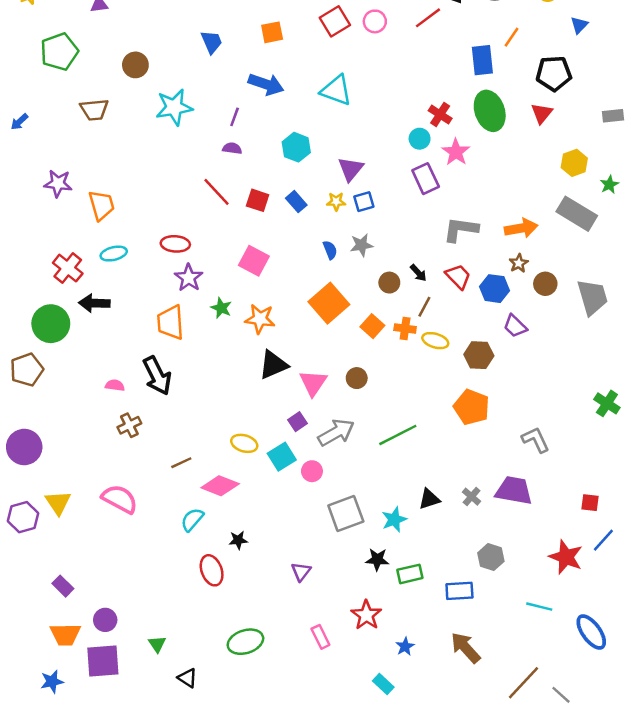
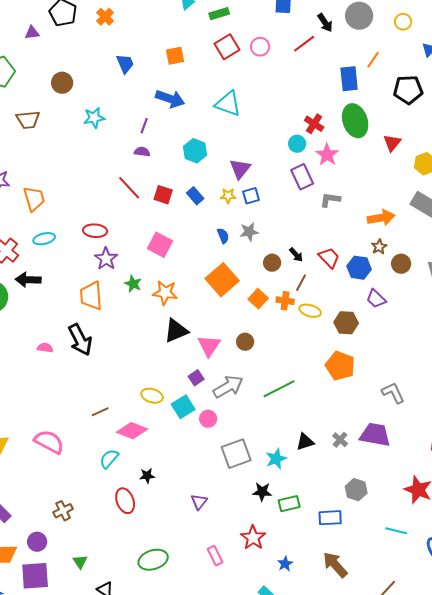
cyan star: (174, 107) -> (94, 118), size x0.7
red triangle: (542, 113) -> (392, 143), moved
gray L-shape: (461, 229) -> (330, 200), moved, size x0.7
brown cross: (129, 425) -> (63, 511), moved

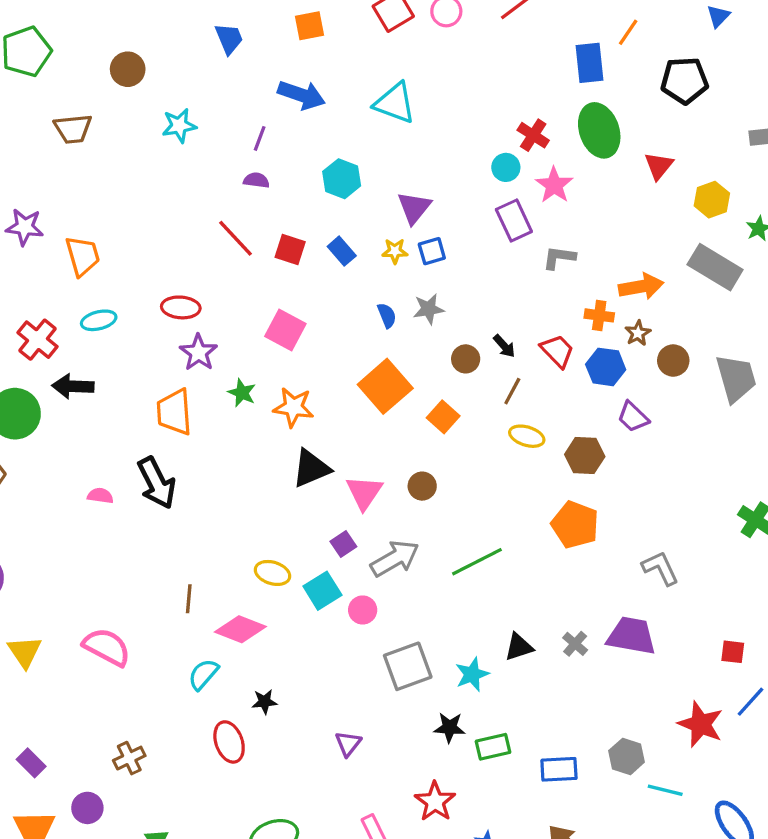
orange cross: (285, 301) -> (599, 315), moved
brown line: (100, 412) -> (189, 599), turned -60
gray hexagon: (356, 490) -> (627, 756), moved

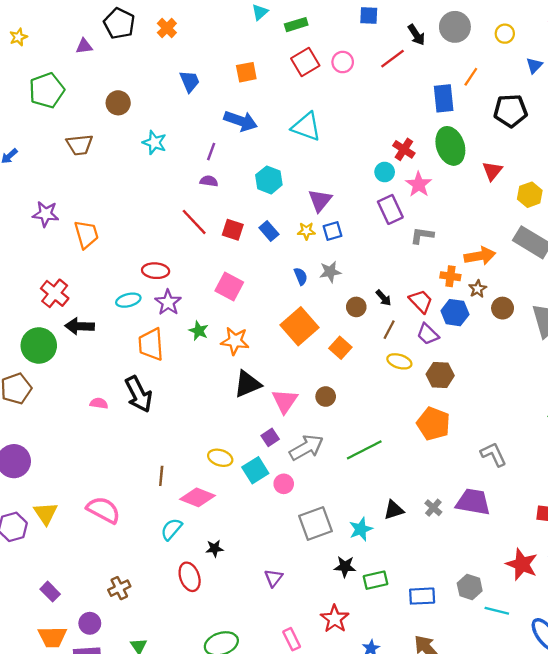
cyan star: (179, 126) -> (154, 143), turned 30
cyan ellipse: (99, 320) -> (128, 300), moved
purple trapezoid: (633, 417) -> (428, 334), moved

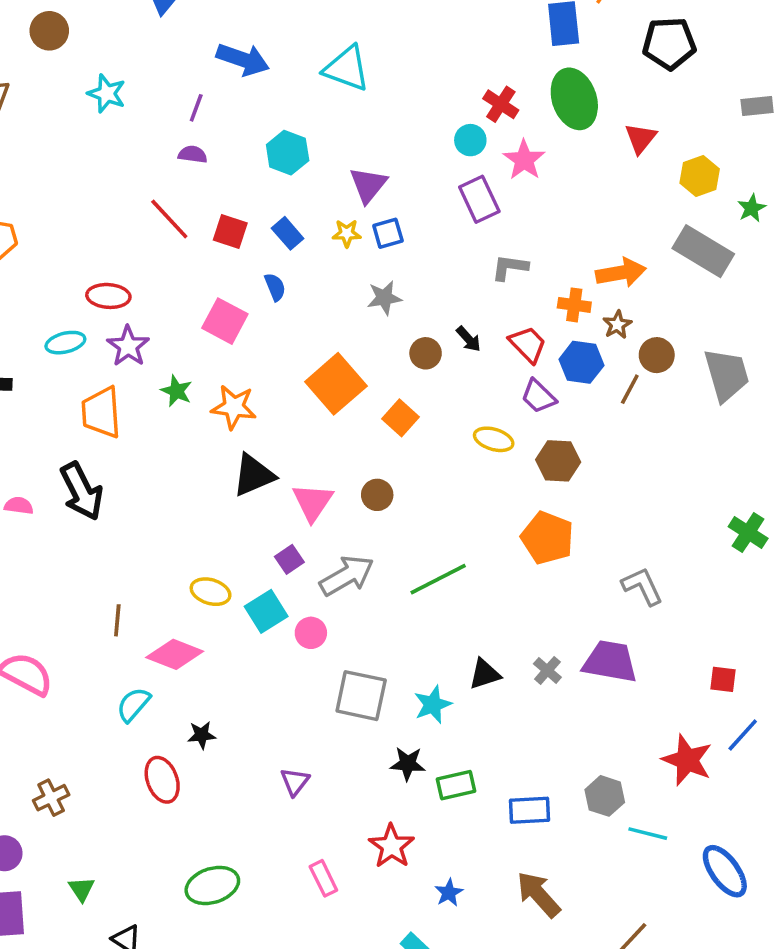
gray L-shape: (422, 236) -> (510, 267), moved
blue semicircle: (301, 276) -> (275, 287), moved
brown line: (389, 330) -> (630, 389), moved
gray square: (315, 524) -> (361, 696), turned 32

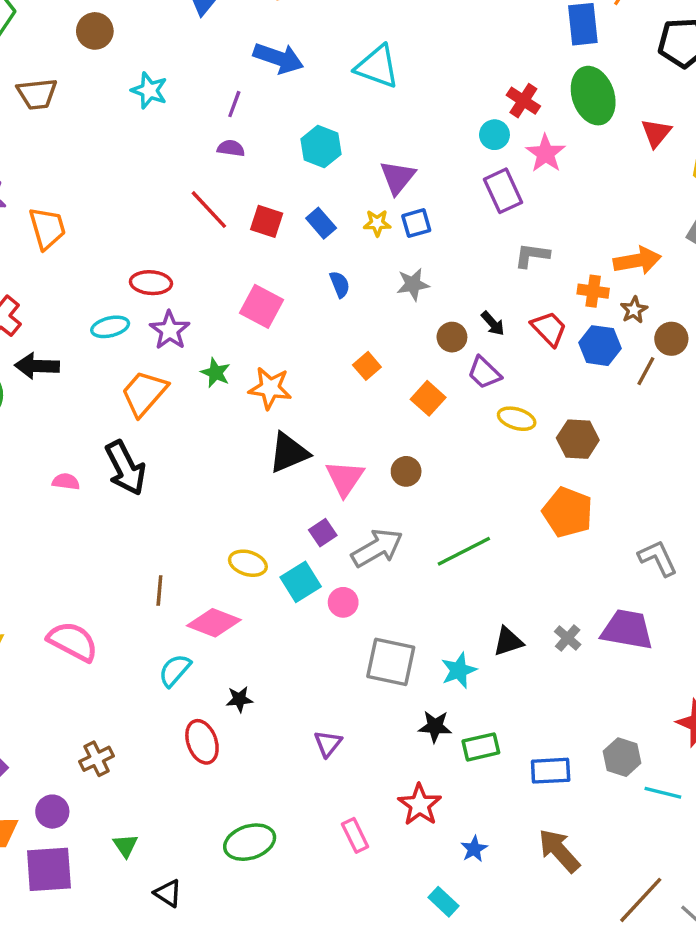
blue semicircle: (275, 287) -> (340, 284), moved
orange square: (336, 384) -> (367, 366), size x0.5
purple trapezoid: (538, 396) -> (484, 373), moved
orange trapezoid: (101, 412) -> (144, 393), turned 45

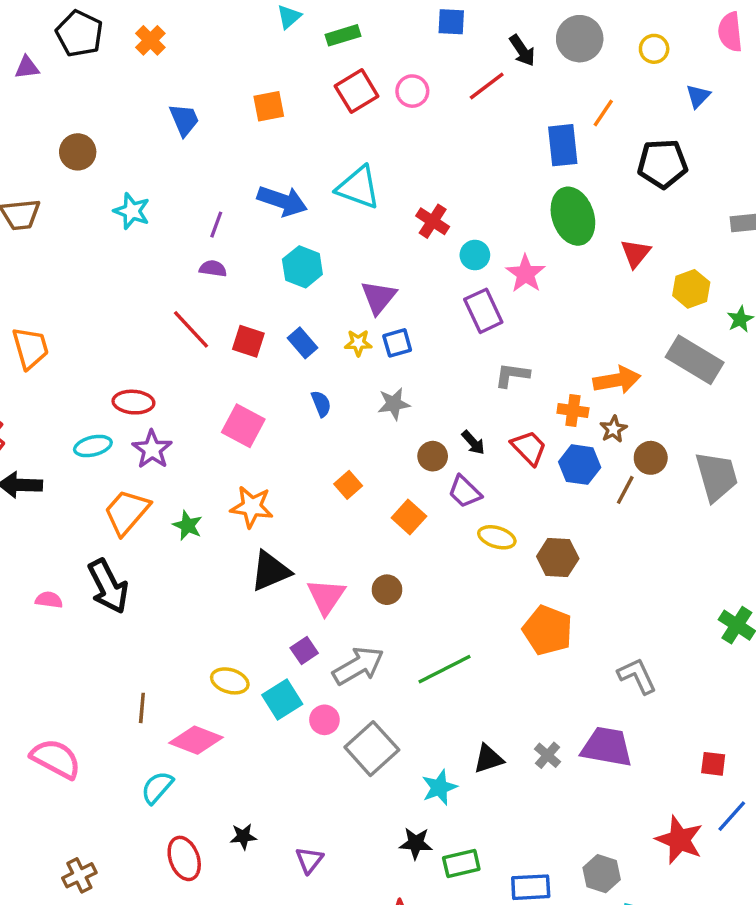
blue arrow: (279, 58) -> (282, 201), moved
red cross: (523, 101) -> (433, 221), moved
green star: (216, 373) -> (188, 525), moved
gray square: (391, 662) -> (372, 749), moved, turned 36
black star: (239, 699) -> (243, 836), moved

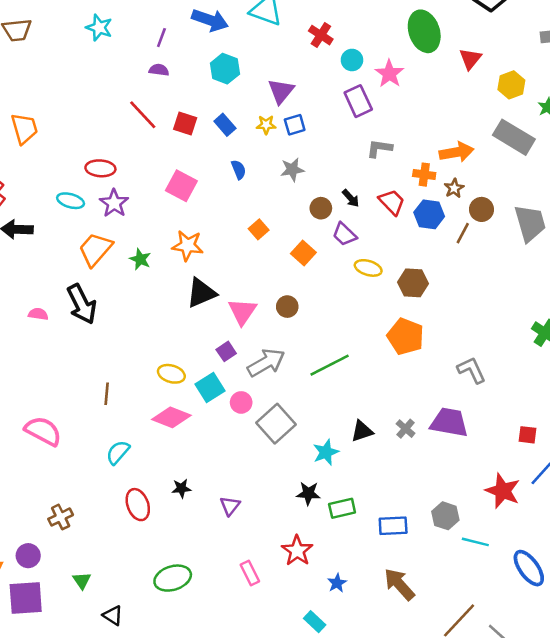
cyan ellipse: (93, 446) -> (71, 201), turned 30
pink diamond: (196, 740) -> (171, 417), moved

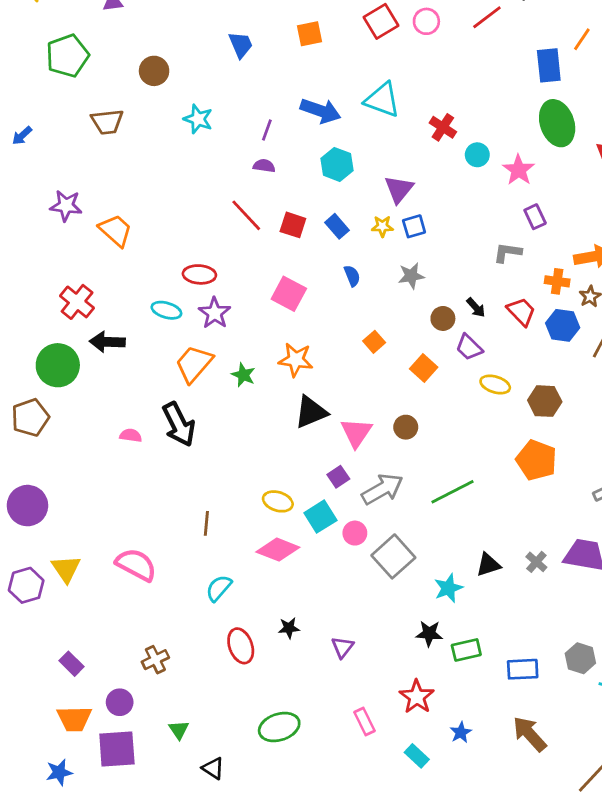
purple rectangle: (358, 101) -> (535, 217), moved, size x0.7
orange trapezoid: (24, 128) -> (116, 230), turned -32
cyan rectangle: (315, 622) -> (417, 756), moved

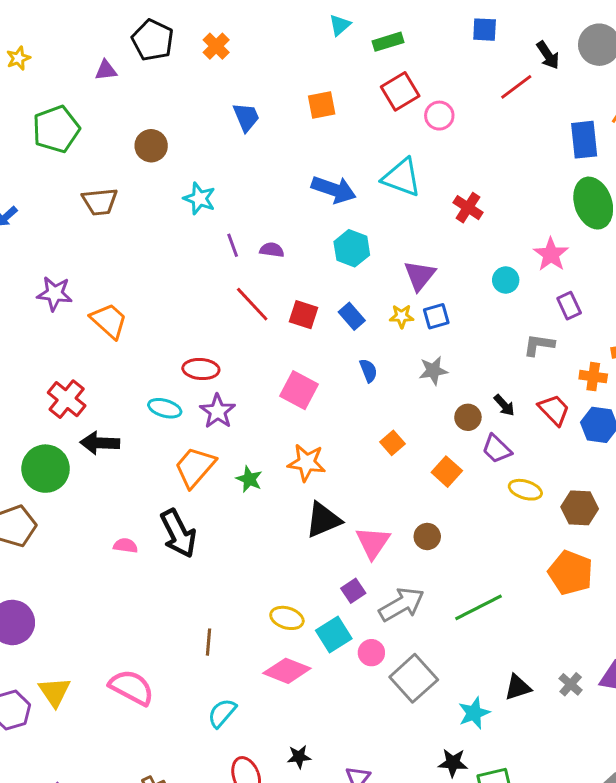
pink circle: (426, 21) -> (439, 116), moved
purple line: (267, 130) -> (233, 245), moved, turned -40
cyan circle: (477, 155) -> (506, 280), moved

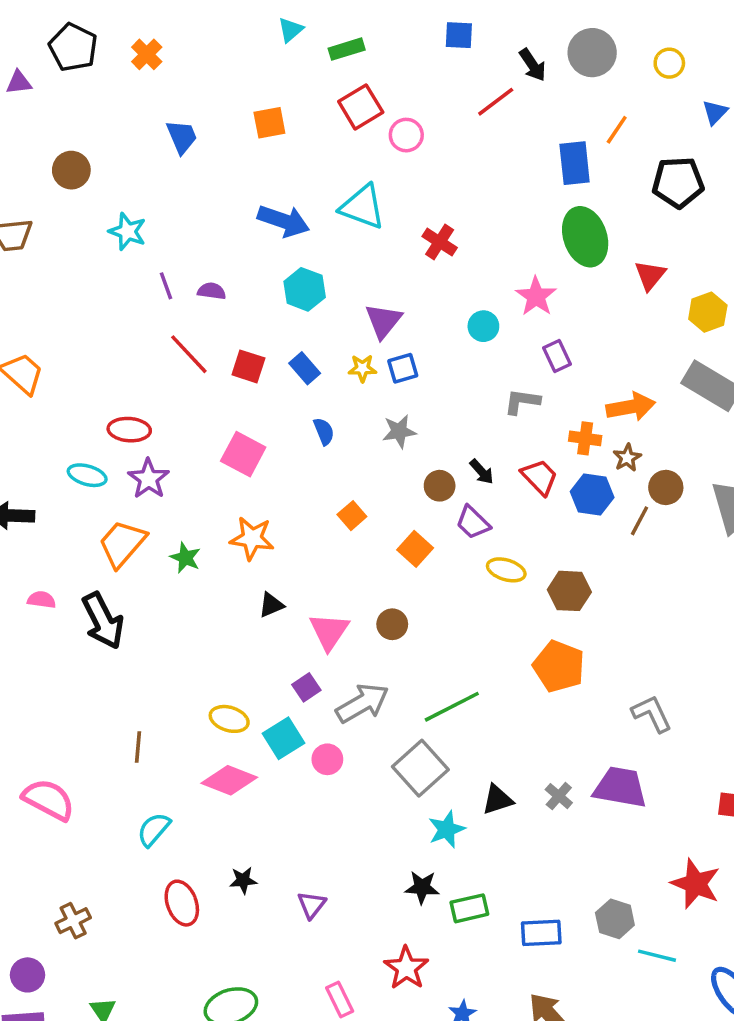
black triangle: (323, 520) -> (271, 605), size x0.6
pink semicircle: (125, 546) -> (42, 600), moved
gray square: (414, 678) -> (420, 768), moved

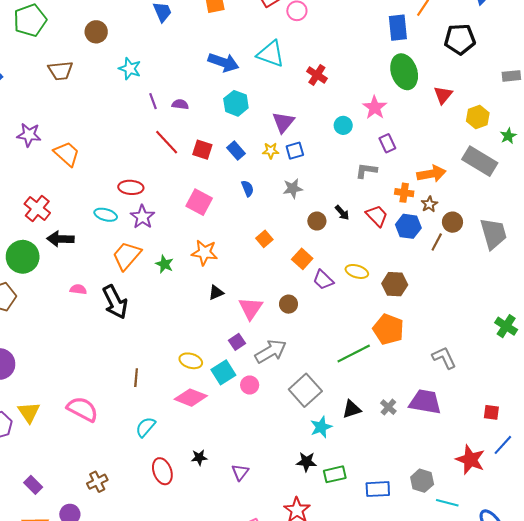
purple trapezoid: (473, 523) -> (323, 280), moved
green line: (452, 707) -> (354, 353), moved

